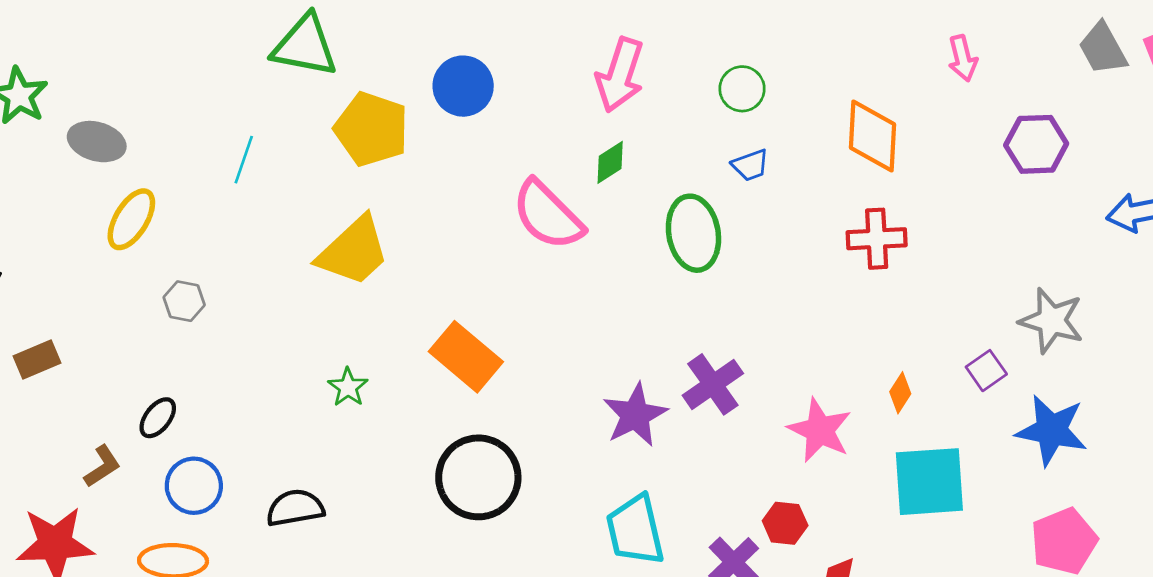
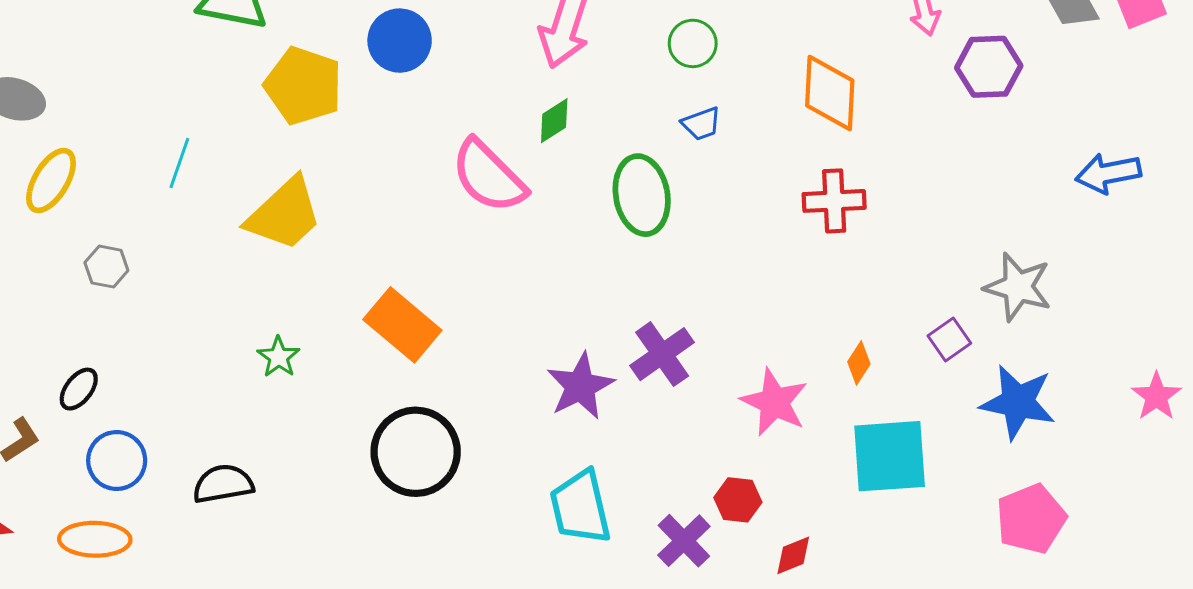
purple hexagon: (1036, 144) -> (989, 67), moved
cyan line: (244, 160) -> (179, 163), moved

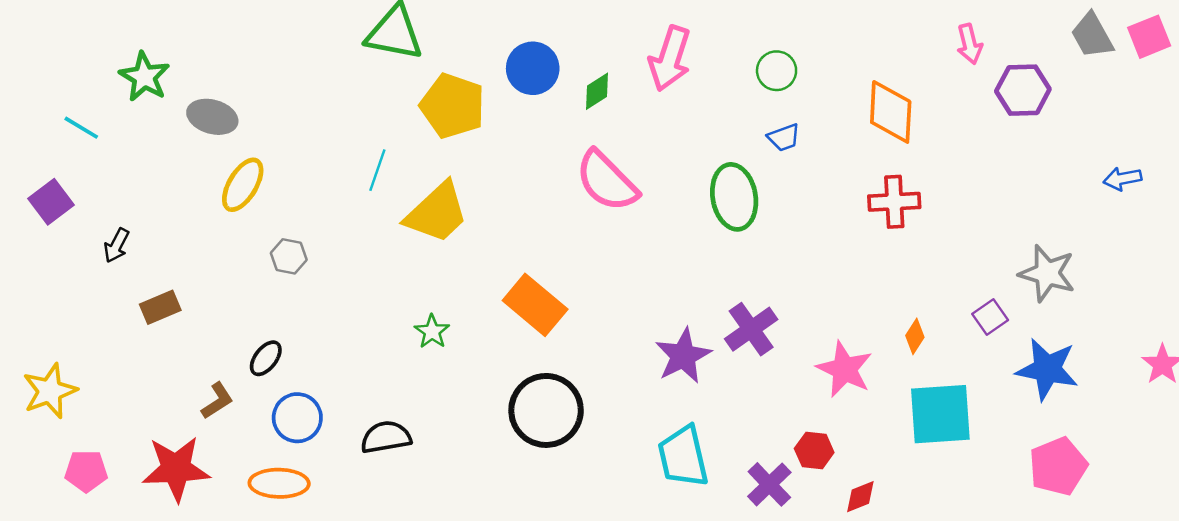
green diamond: (554, 121) -> (597, 91), moved
cyan line: (179, 163) -> (377, 170), moved
blue arrow: (1108, 173) -> (1122, 179), size x0.7

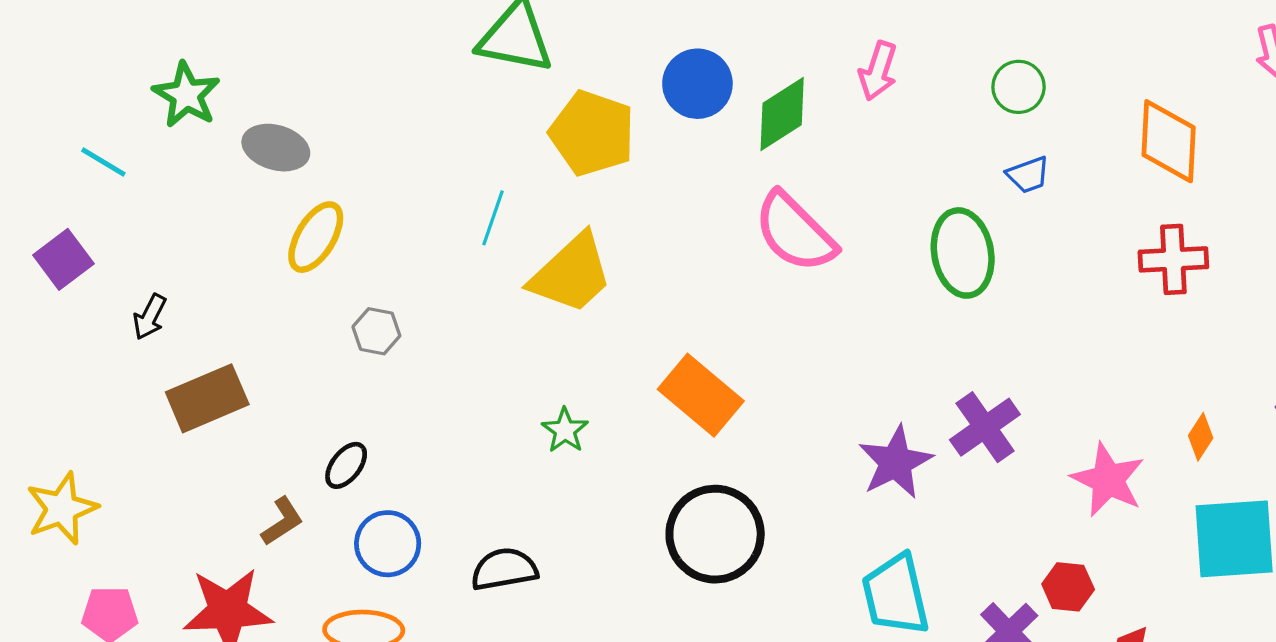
pink arrow: (670, 59) -> (878, 71), size x0.7
green diamond: (597, 91) -> (782, 114), size x1.5
brown rectangle: (160, 307) -> (207, 398), size x1.5

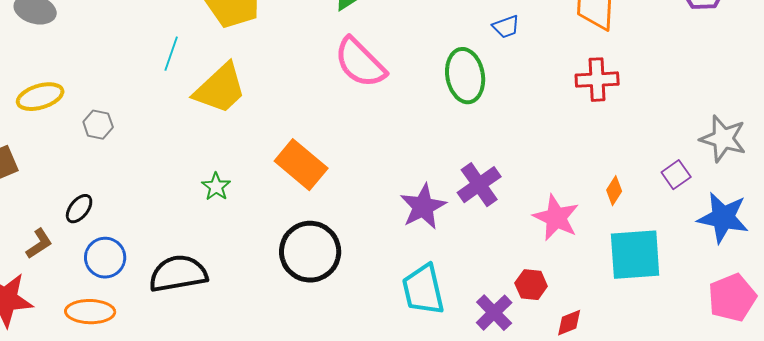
yellow ellipse: (316, 237) -> (40, 97), moved, turned 42
black semicircle: (504, 569) -> (178, 274), size x1.4

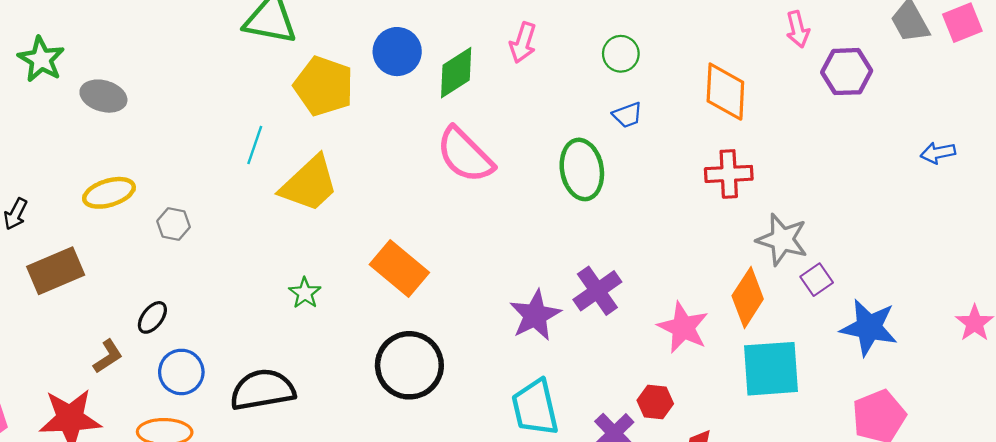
gray star: (723, 139) -> (782, 240), moved
orange diamond: (614, 191) -> (748, 297), size x1.8

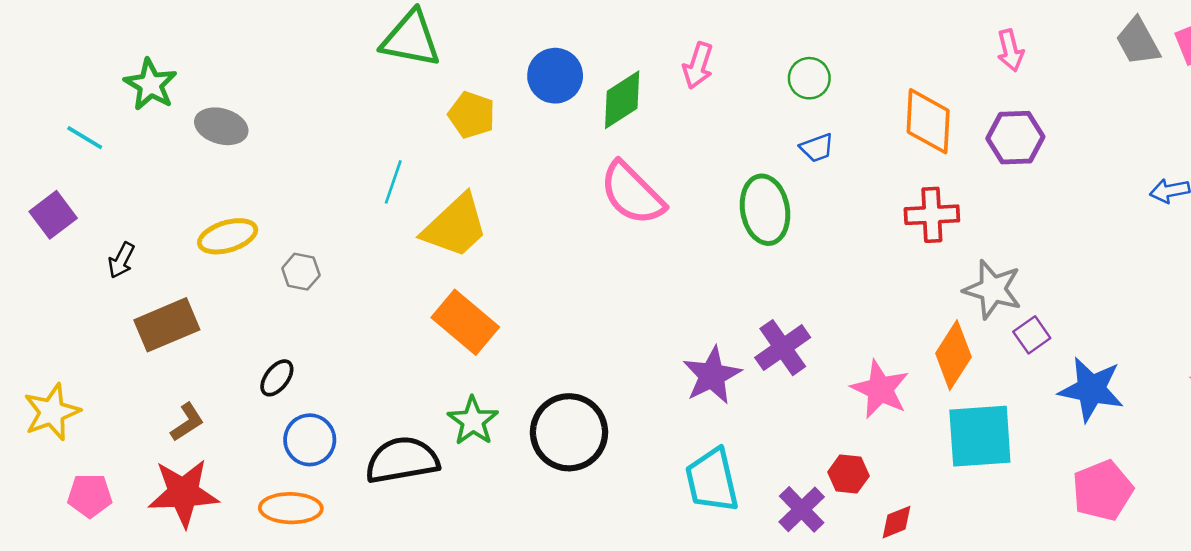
purple hexagon: (847, 72) -> (1015, 138), moved
yellow pentagon: (324, 86) -> (472, 115), size x0.7
orange rectangle: (399, 268) -> (465, 322), moved
green star: (305, 293) -> (473, 421), moved, size x1.4
brown L-shape: (108, 356) -> (187, 422), moved

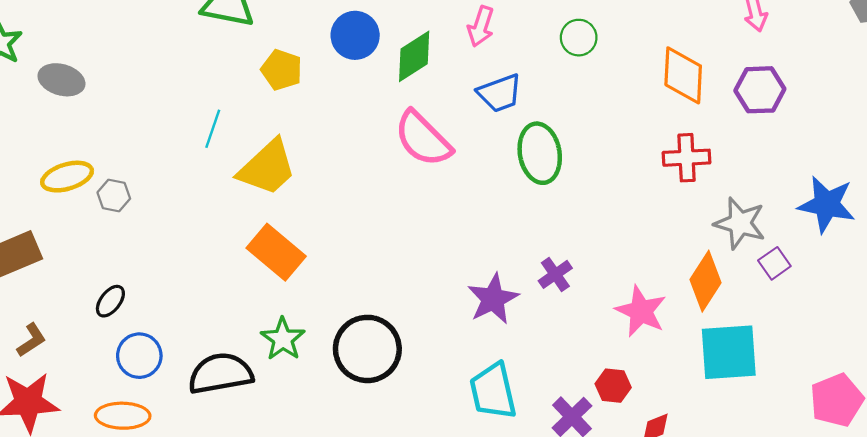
blue trapezoid: (817, 148) -> (500, 93), moved, size x1.5
gray hexagon: (301, 272) -> (114, 195), moved
purple cross: (783, 348) -> (555, 274), size x0.7
blue star: (1091, 389) -> (827, 204), moved

